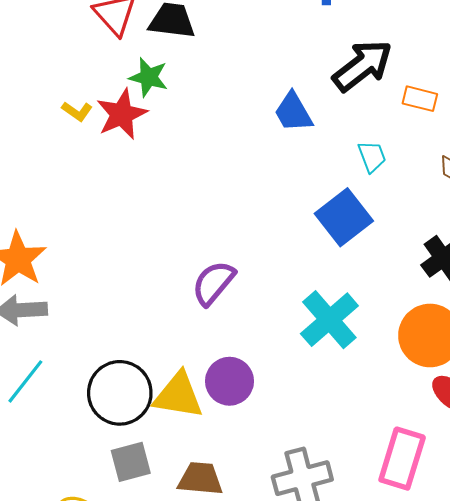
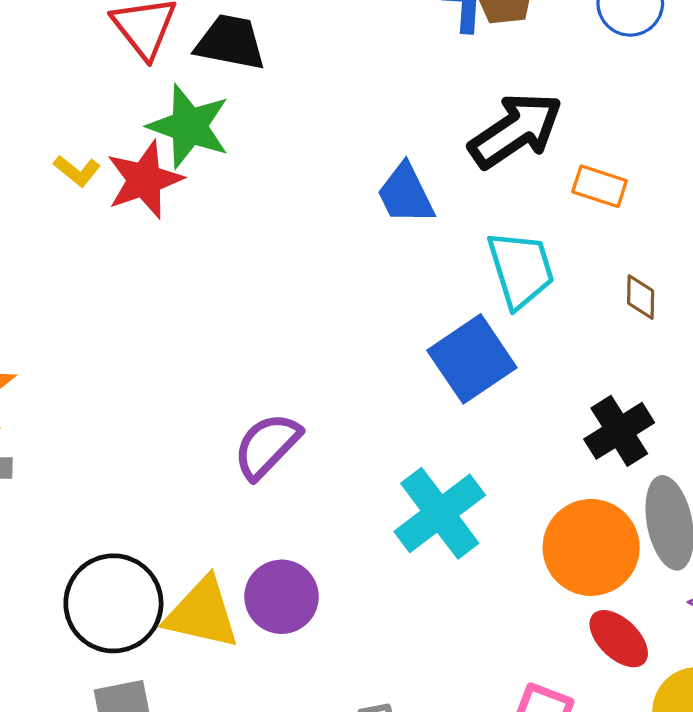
green star: (149, 77) -> (189, 126), size x1.4
cyan trapezoid: (372, 156) -> (521, 269), size x1.6

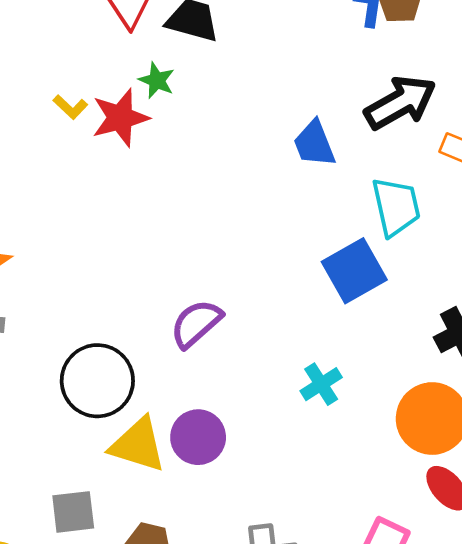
green star: (189, 126) -> (157, 80), size x0.6
cyan cross: (440, 513) -> (321, 384), size x0.6
black circle: (113, 603) -> (97, 381), moved

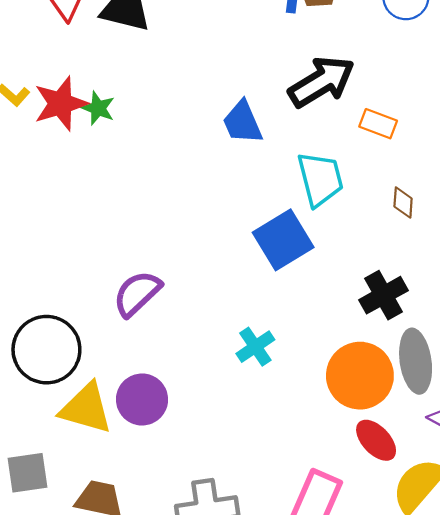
green star: (157, 80) -> (98, 108), moved

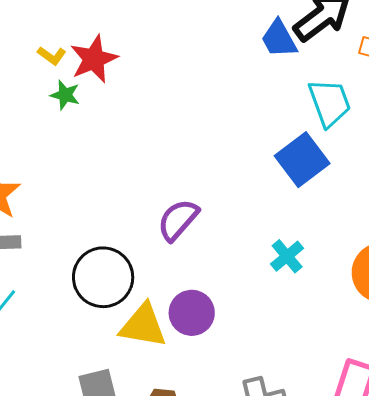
green star: (98, 108) -> (65, 95), moved
blue trapezoid: (242, 122) -> (279, 39), moved

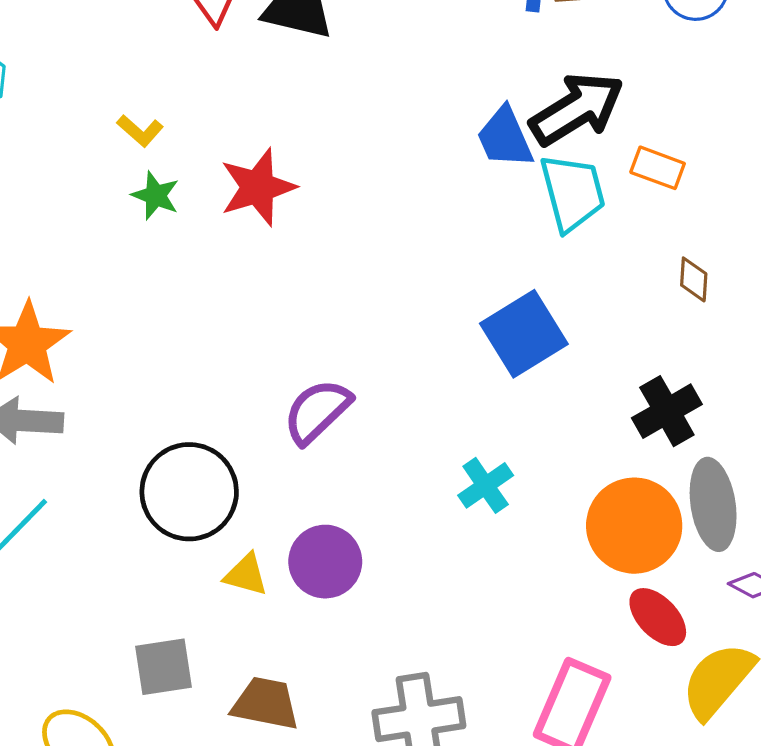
red star: (94, 59) -> (258, 187), moved
cyan trapezoid: (330, 103) -> (573, 193), moved
yellow triangle: (143, 326) -> (246, 575), size x0.6

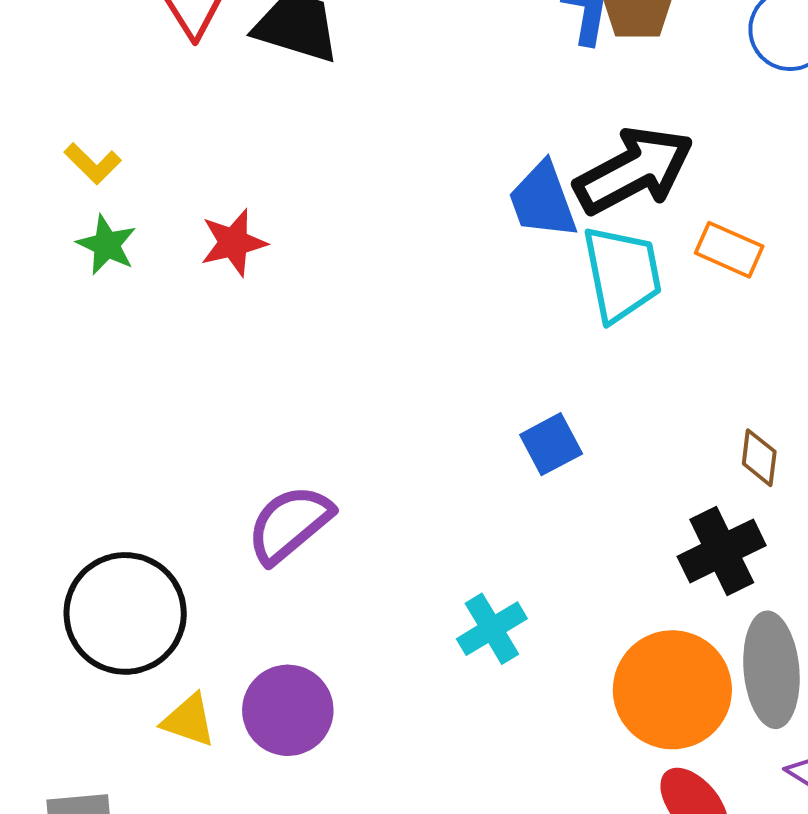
red star: (258, 187) -> (233, 243), size x0.7
brown diamond: (694, 279) -> (759, 458), moved
blue square: (524, 334) -> (551, 444), size x0.6

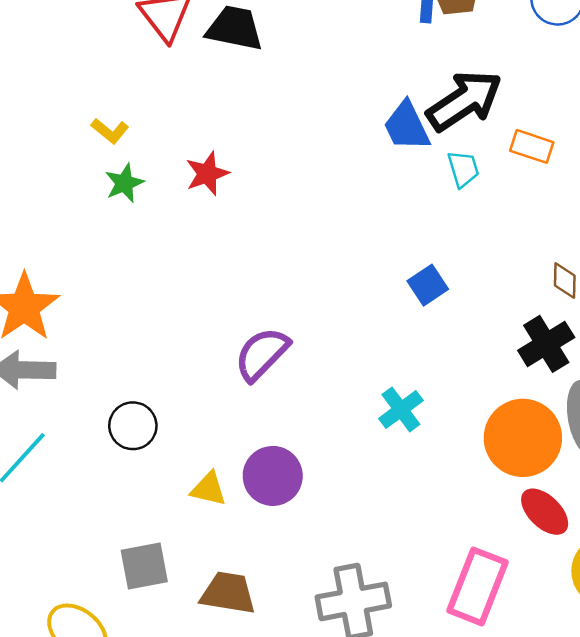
green star: (107, 245) -> (124, 183), turned 30
cyan trapezoid: (622, 274) -> (463, 169), size x0.6
black circle: (125, 613) -> (133, 426), moved, size x0.6

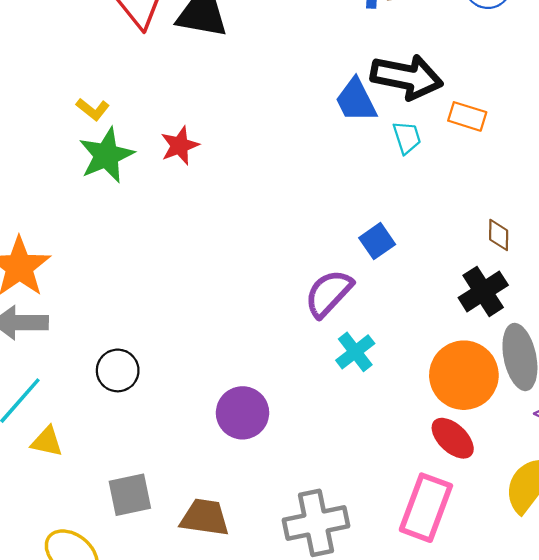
black arrow: (464, 101) -> (407, 77), turned 46
green star: (124, 183) -> (106, 155), size x1.6
purple semicircle: (262, 354) -> (329, 293), moved
yellow triangle: (209, 489) -> (47, 442), moved
red ellipse: (545, 512) -> (453, 438), moved

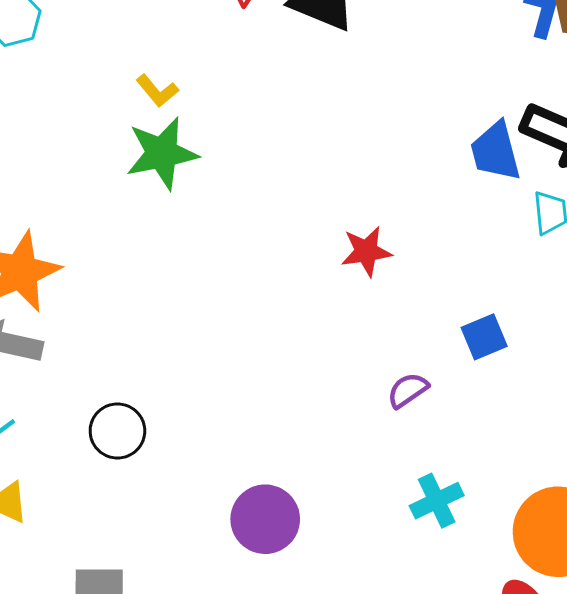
red star: (180, 146) -> (366, 251), moved
purple semicircle: (329, 293) -> (408, 390), size x0.6
cyan cross: (355, 352) -> (437, 501), moved

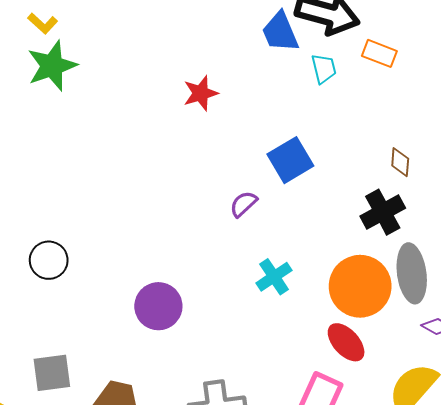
red star: (366, 251) -> (201, 93), moved
blue square: (484, 337) -> (290, 160), size x1.4

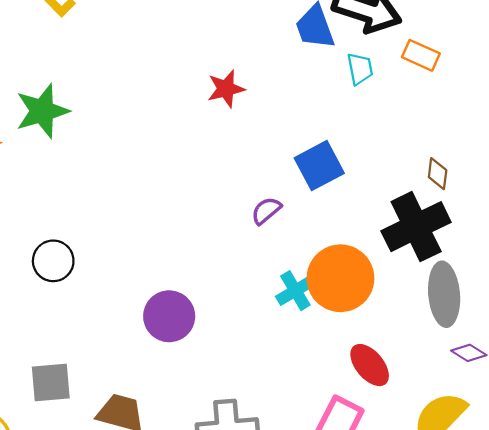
green star: (52, 66) -> (42, 111), moved
black cross: (383, 212) -> (416, 227), size x1.4
orange circle: (360, 286) -> (340, 278), moved

